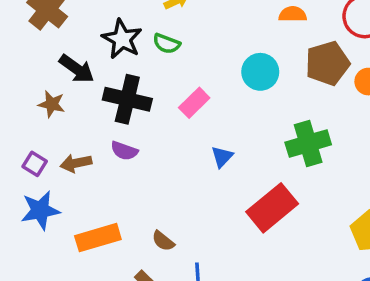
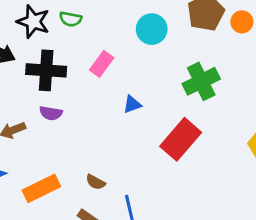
blue triangle: (222, 157) -> (132, 104), turned 36

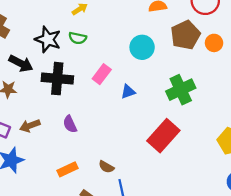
blue triangle: (132, 104) -> (128, 92), moved
purple semicircle: (51, 113) -> (70, 124), moved, turned 54
brown semicircle: (95, 182) -> (106, 167), moved
orange rectangle: (41, 188) -> (67, 169), moved, size x0.7

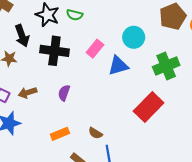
cyan circle: (142, 47) -> (134, 37), moved
black arrow: (21, 64) -> (22, 36), turned 40
blue triangle: (128, 92) -> (118, 66), size x1.5
purple semicircle: (70, 124) -> (64, 93), turned 42

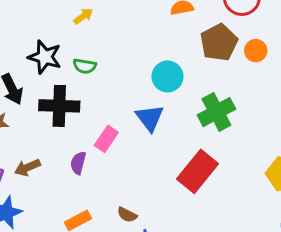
green semicircle: (75, 15) -> (85, 66), moved
pink rectangle: (95, 49) -> (106, 139), moved
blue triangle: (118, 66) -> (150, 118), turned -45

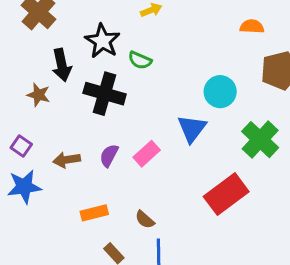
green cross: (216, 112) -> (260, 140), turned -33
pink rectangle: (106, 139) -> (147, 154), moved
brown arrow: (27, 167) -> (67, 160), moved

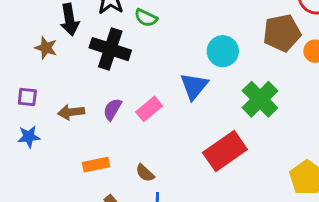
purple square: (21, 146) -> (27, 97), turned -30
blue star: (24, 187) -> (29, 137), size x0.7

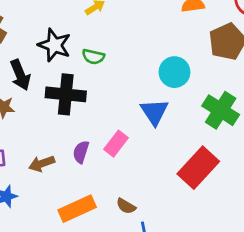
orange rectangle: (96, 165) -> (77, 209), size x1.4

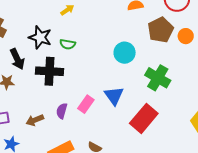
blue triangle: (154, 112) -> (114, 96), moved

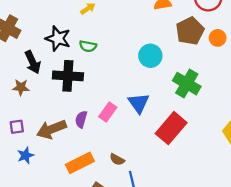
brown arrow: (35, 120) -> (52, 129), size x1.5

